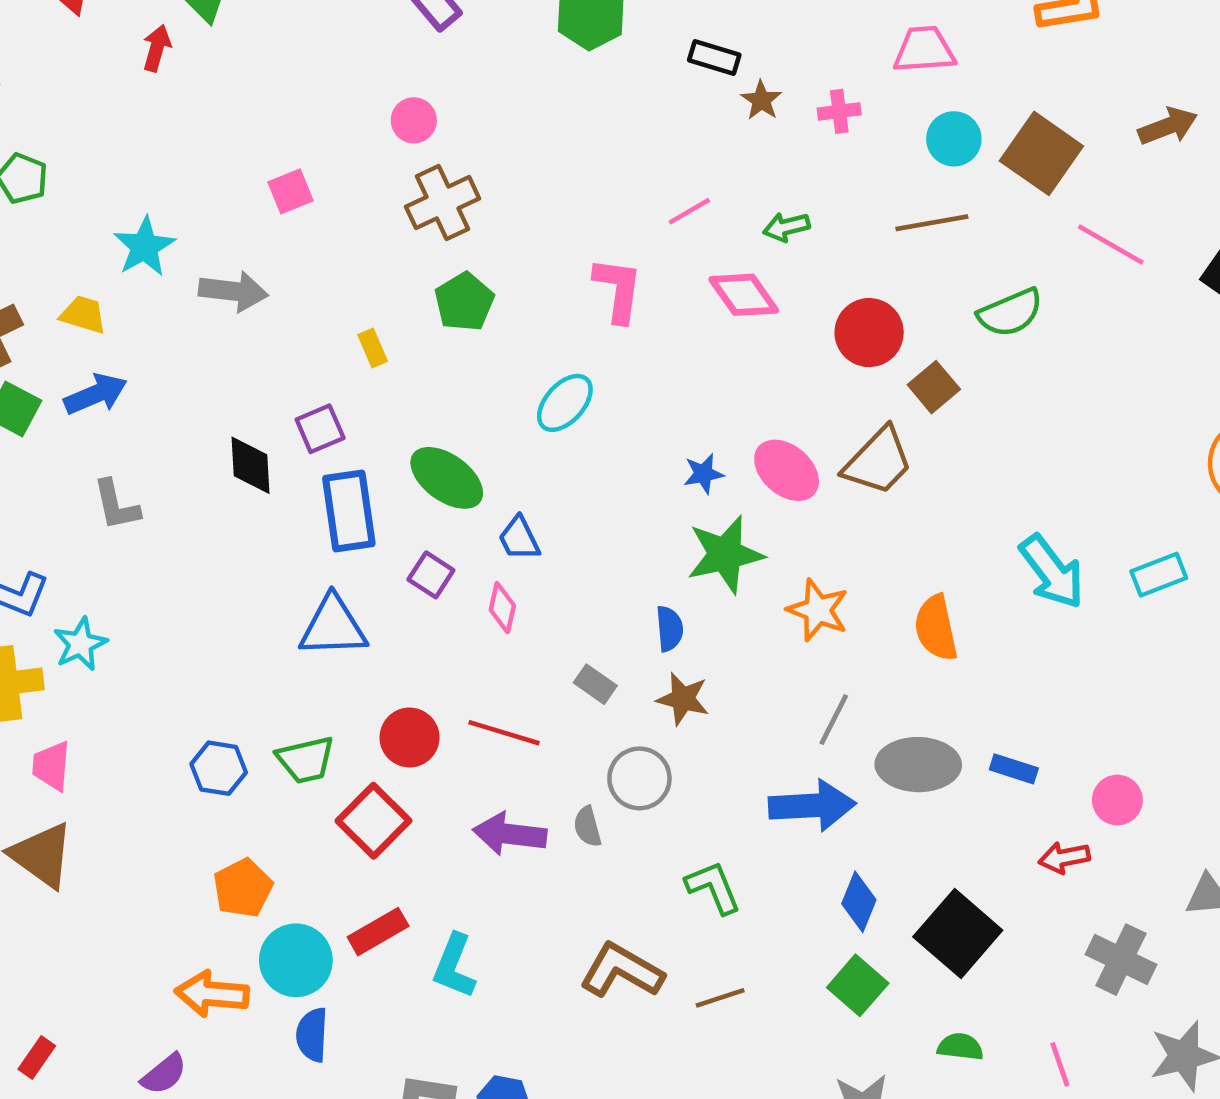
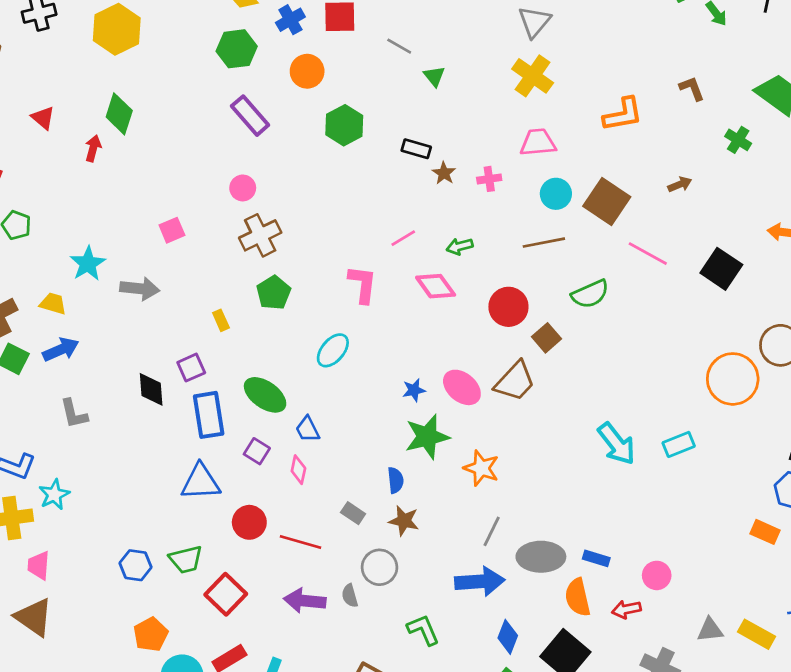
brown arrow: (1168, 126) -> (680, 184), size x0.7
orange semicircle: (936, 628) -> (578, 597), moved
red circle: (410, 738) -> (249, 522), moved

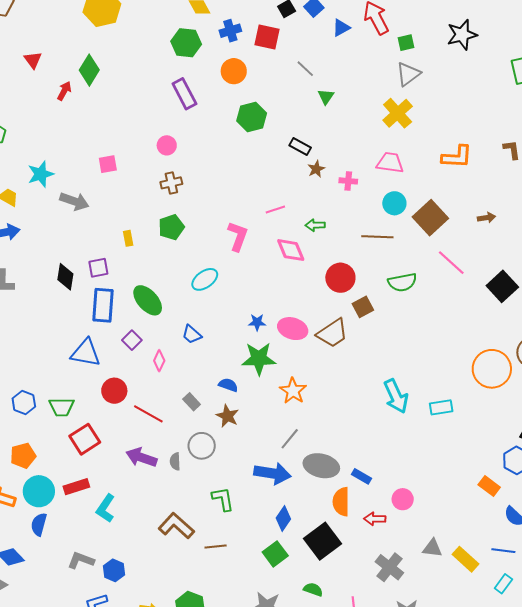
brown cross: (260, 235) -> (171, 183), size x0.7
pink ellipse: (462, 387) -> (293, 329), turned -36
blue trapezoid: (308, 429) -> (192, 334), moved, turned -35
blue semicircle: (396, 480) -> (228, 385), turned -78

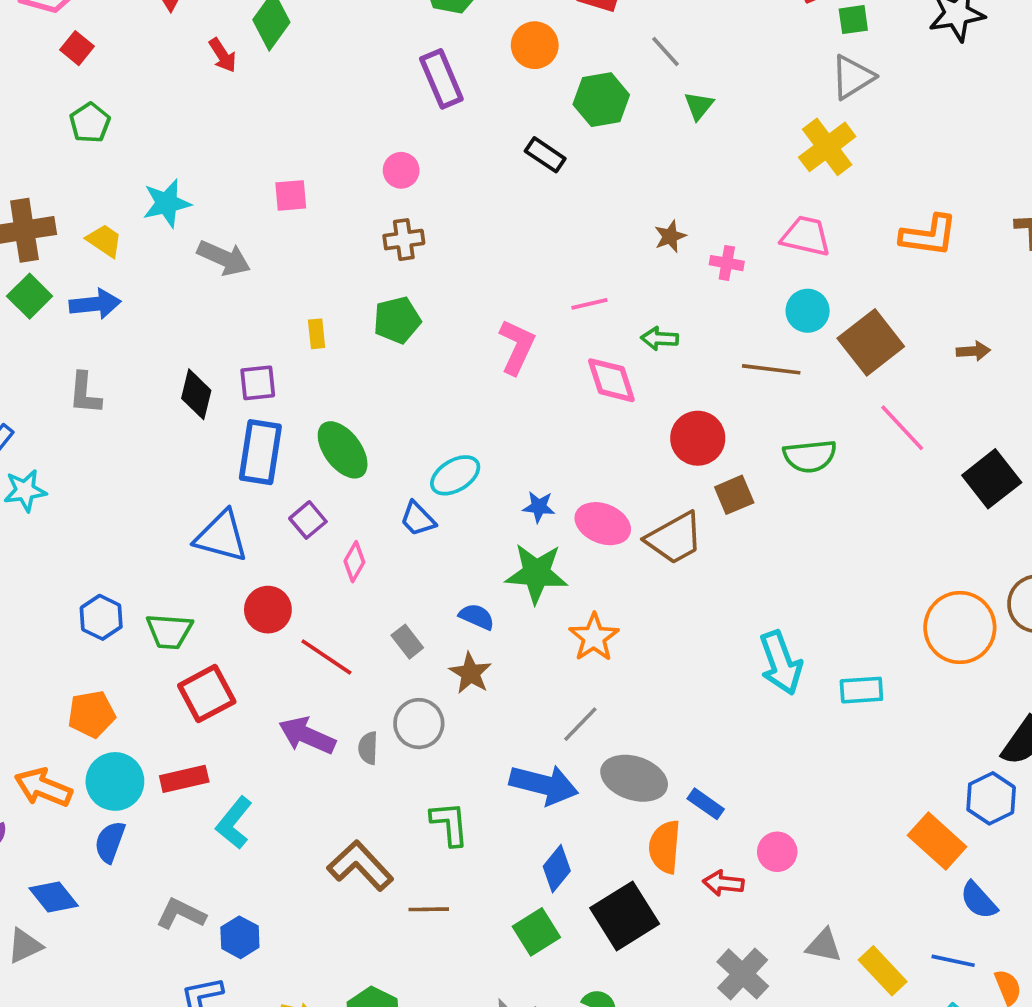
red arrow: (64, 91) -> (223, 55), turned 114
green hexagon: (252, 117) -> (601, 100), moved
black rectangle: (300, 146) -> (545, 155), moved
cyan ellipse: (205, 279) -> (455, 475), moved
orange rectangle: (489, 486) -> (937, 841), size x1.4

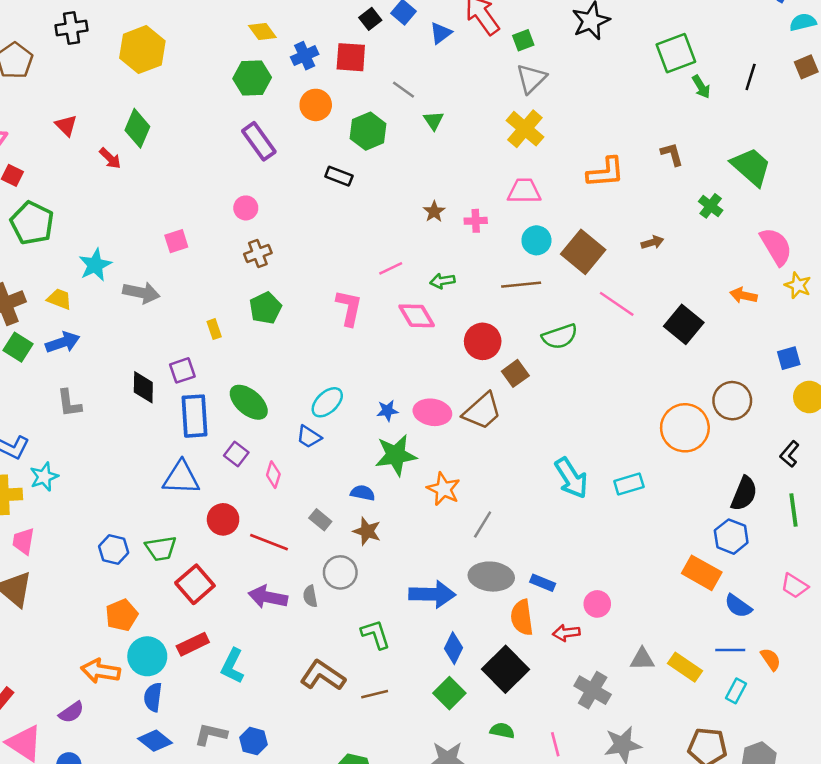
green pentagon: (90, 123) -> (32, 223), size x1.6
gray line: (580, 724) -> (483, 525), moved
blue diamond: (54, 897) -> (155, 741), moved

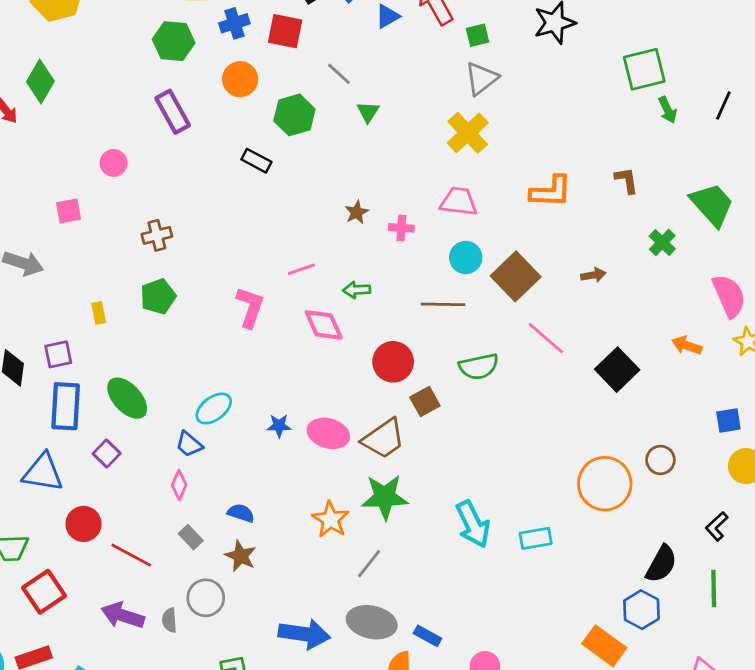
pink circle: (246, 208) -> (114, 163), moved
brown circle: (732, 401) -> (660, 460), size x0.7
green star: (396, 455) -> (385, 497), moved
pink diamond: (273, 475) -> (179, 485), moved

